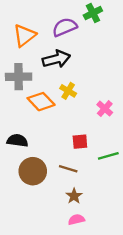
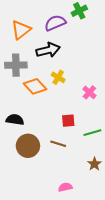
brown star: (74, 196) -> (94, 164), moved

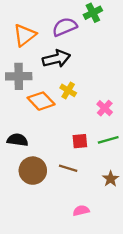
green line: (92, 133) -> (108, 140), moved
brown star: (94, 164) -> (111, 179), moved
pink semicircle: (65, 187) -> (81, 211), moved

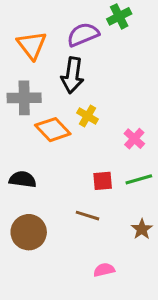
orange triangle: (25, 35) -> (32, 45), turned -30
black arrow: (56, 59) -> (72, 75), turned 112
brown circle: (33, 171) -> (29, 232), moved

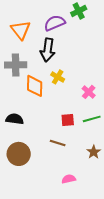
orange diamond: (53, 130) -> (35, 86), turned 45

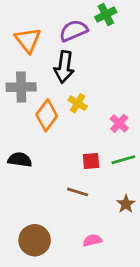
orange diamond: (35, 86) -> (47, 115), turned 35
brown circle: (19, 154) -> (35, 240), moved

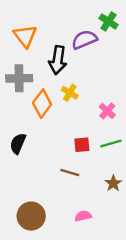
green cross: (106, 15) -> (108, 21), moved, turned -30
purple semicircle: (74, 31) -> (84, 40), moved
black semicircle: (20, 160) -> (18, 144), turned -75

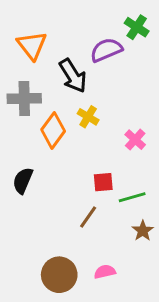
black arrow: (58, 60) -> (73, 76), turned -40
green line: (111, 144) -> (132, 197), moved
brown line: (70, 173) -> (88, 217), turned -72
brown circle: (31, 216) -> (59, 275), moved

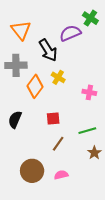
pink cross: (135, 140) -> (89, 92), turned -32
red square: (103, 182) -> (53, 119), moved
pink semicircle: (105, 272) -> (61, 175), moved
brown circle: (59, 275) -> (32, 171), moved

